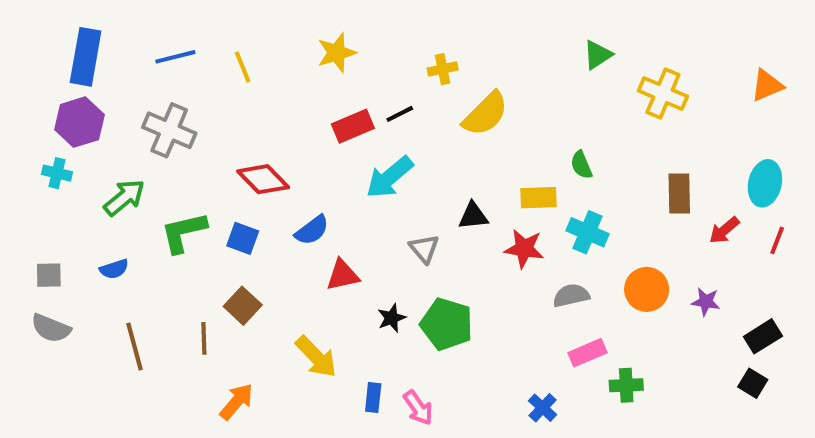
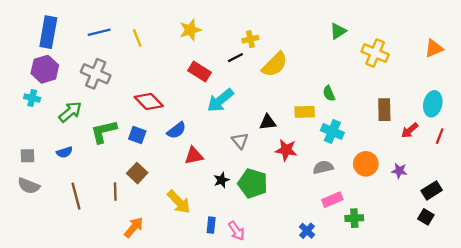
black line: (400, 114) -> (235, 58), moved
red rectangle: (353, 126) -> (200, 71), turned 55
red star: (524, 249) -> (286, 150), moved

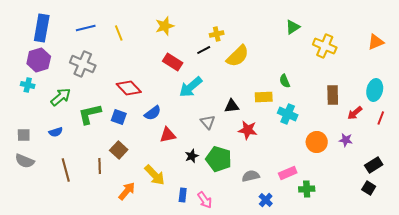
gray semicircle: (323, 167) -> (251, 176), moved
purple star: (399, 171) -> (346, 140), moved
orange arrow: (134, 227) -> (127, 191), moved

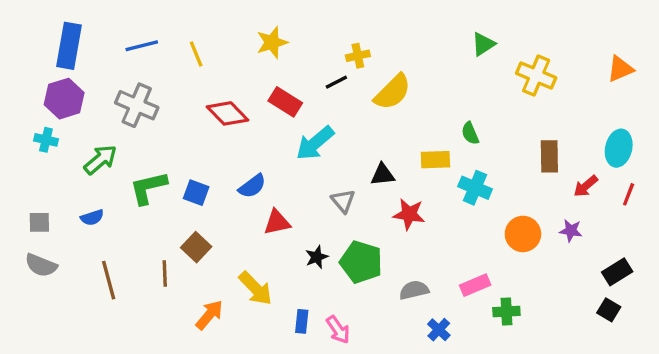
red diamond: (129, 88) -> (227, 113), moved

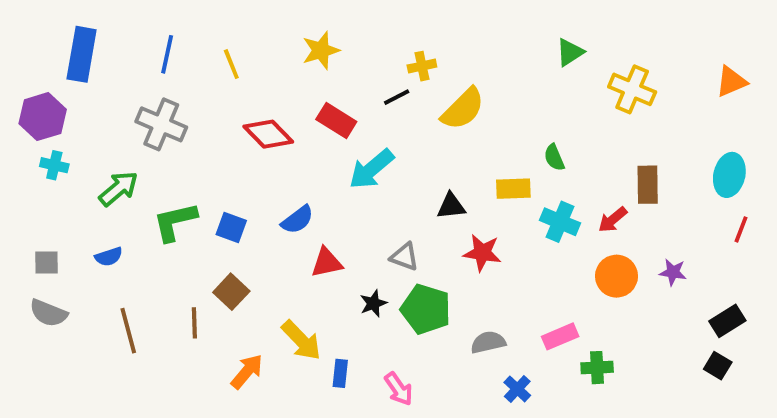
blue line: (142, 46) -> (167, 54), turned -64
purple hexagon: (64, 99) -> (43, 117), moved
red arrow: (586, 186) -> (613, 220), moved
gray triangle: (343, 201) -> (404, 257), moved, turned -30
blue rectangle: (302, 321) -> (340, 373), moved

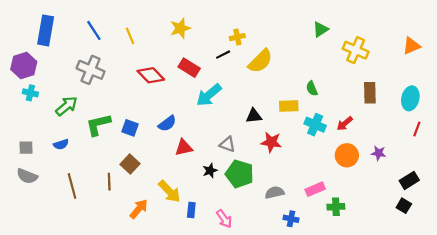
blue line: (167, 54) -> (94, 30), turned -45
brown rectangle: (648, 185) -> (370, 93), moved
blue cross: (517, 389) -> (291, 219), turned -32

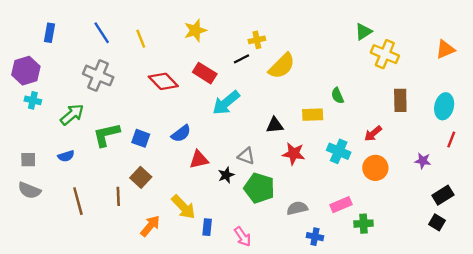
green triangle: (321, 29) -> (364, 32), moved
blue rectangle: (46, 30) -> (50, 33), size x0.6
cyan cross: (315, 125) -> (339, 151), moved
purple star: (379, 153) -> (423, 161), moved
black star: (210, 171) -> (226, 175), moved

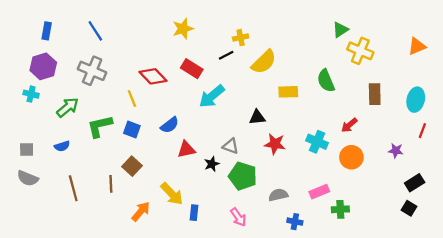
yellow line: (141, 39) -> (132, 98), moved
purple hexagon: (26, 71) -> (43, 66), moved
green semicircle: (337, 96) -> (326, 81), moved, size x1.5
yellow rectangle: (313, 115) -> (288, 92), moved
pink arrow: (243, 237) -> (238, 217), moved

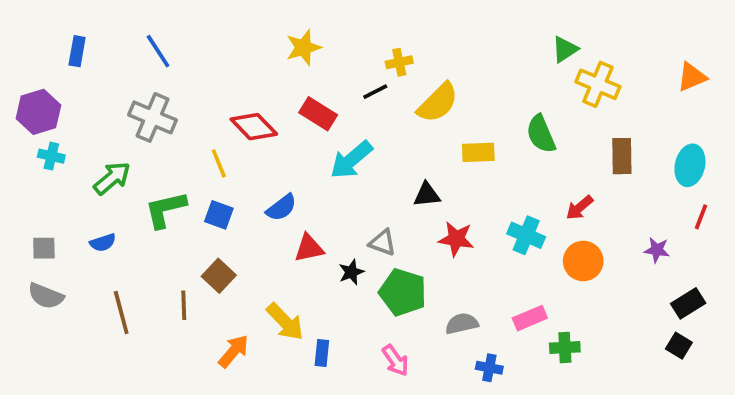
purple hexagon: (43, 66) -> (38, 112), moved

